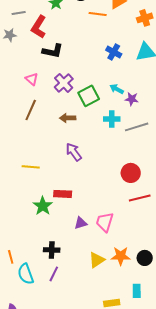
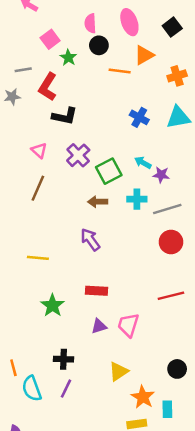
brown arrow: (68, 118) -> (98, 202), moved
red circle: (131, 173) -> (171, 242), moved
red rectangle: (63, 194) -> (96, 291), moved
orange star: (121, 256) -> (143, 397), moved, turned 30

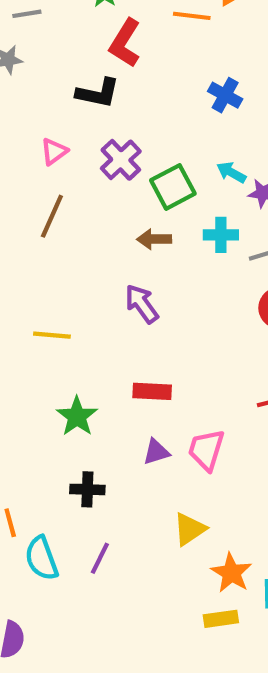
red L-shape: (48, 87) -> (125, 43), moved
pink triangle: (39, 150) -> (54, 151), turned 42
black cross: (64, 359) -> (87, 489), moved

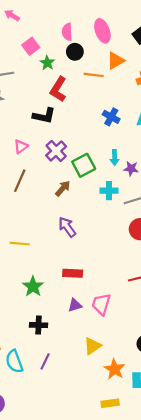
cyan arrow: (231, 172) -> (115, 158), turned -120
brown arrow: (154, 239) -> (63, 188), moved, turned 133
yellow rectangle: (221, 619) -> (110, 403), moved

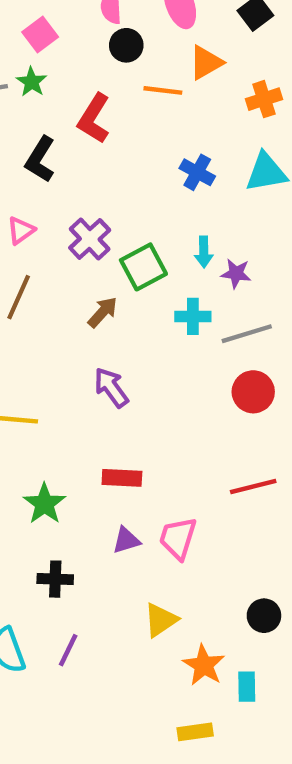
green star: (47, 63) -> (32, 82), moved
black L-shape: (44, 116) -> (40, 159), moved, turned 110

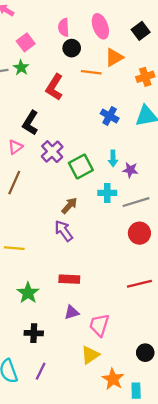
black L-shape: (40, 159) -> (30, 123), moved
brown arrow: (103, 312) -> (69, 206), moved
pink trapezoid: (178, 538) -> (99, 325), moved

